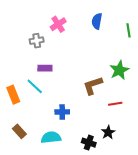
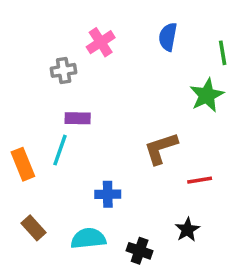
green star: (119, 70) -> (207, 95), moved
cyan line: (35, 86) -> (60, 150), turned 66
black cross: (89, 143) -> (140, 251), moved

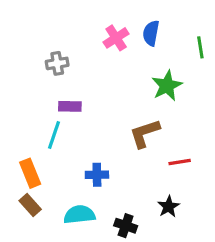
pink cross: (101, 42) -> (116, 38), moved
green star: (207, 95) -> (167, 86), moved
orange rectangle: (23, 164) -> (30, 173), moved

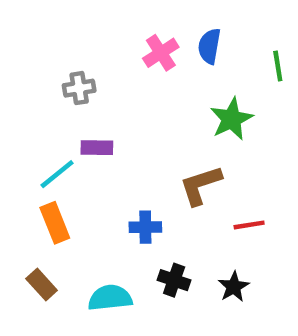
cyan line: (54, 135) -> (57, 174), moved, turned 32
orange rectangle: (30, 173) -> (55, 223), moved
blue cross: (97, 175) -> (145, 227), moved
black cross: (126, 226) -> (174, 280), moved

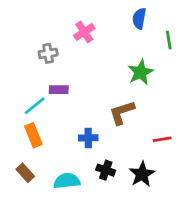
blue semicircle: (209, 46) -> (139, 19), moved
pink cross: (161, 53) -> (84, 32), moved
red line: (249, 225) -> (162, 139), moved
black star: (234, 287) -> (142, 174), size x1.4

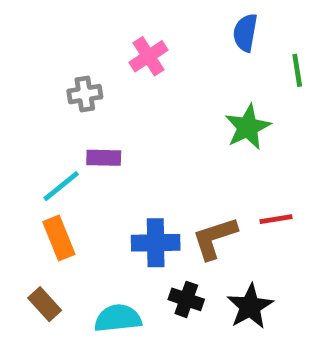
brown L-shape: (122, 112) -> (215, 238), moved
blue cross: (88, 138) -> (156, 243), size x1.4
red line: (162, 139) -> (276, 219), moved

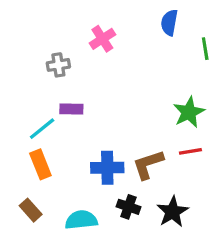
green star: (248, 127) -> (189, 112), moved

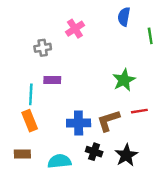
green star: (189, 112) -> (124, 80), moved
cyan line: (42, 129) -> (31, 94), turned -48
brown rectangle: (31, 210) -> (22, 154), turned -49

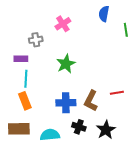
purple rectangle: (52, 80) -> (21, 59), moved
green star: (124, 80) -> (66, 64), moved
brown L-shape: (108, 121) -> (91, 101), turned -45
brown rectangle: (22, 154) -> (19, 129), size x1.5

